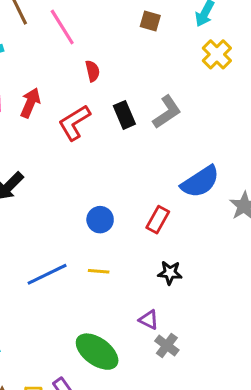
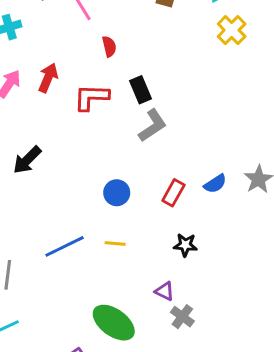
gray L-shape: (167, 112) -> (153, 126), moved
red L-shape: (74, 123) -> (91, 97), turned 33
blue semicircle: (200, 182) -> (215, 184), moved, size x0.6

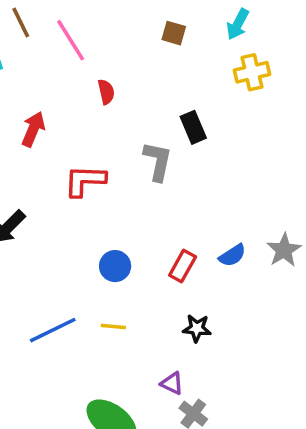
yellow cross: (232, 30) -> (252, 72), turned 32
black rectangle: (141, 90) -> (193, 127), moved
red L-shape: (91, 97) -> (85, 181), moved
gray L-shape: (153, 126) -> (158, 161), moved, turned -44

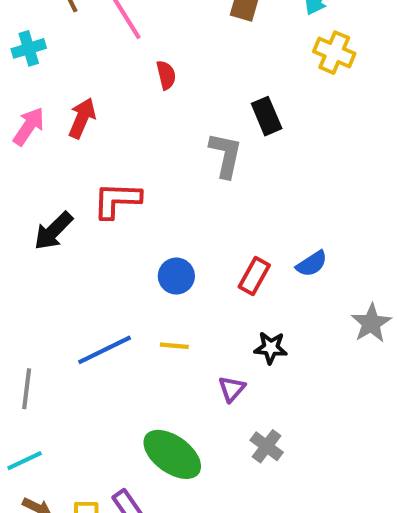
yellow cross: (252, 72) -> (334, 53), turned 36
red L-shape: (85, 181) -> (117, 200), moved
gray star: (284, 250) -> (371, 323), moved
purple triangle: (172, 383) -> (232, 389), moved, turned 45

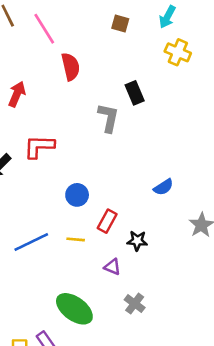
red semicircle: (166, 75) -> (70, 67), size x1.5
red rectangle: (254, 276) -> (107, 221), moved
purple triangle: (232, 389) -> (112, 267), turned -48

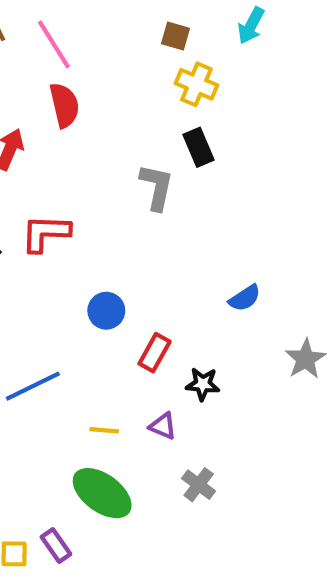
yellow cross: (178, 52) -> (196, 84), moved
red semicircle: (70, 67) -> (64, 105), moved
yellow line: (76, 239) -> (104, 430), moved

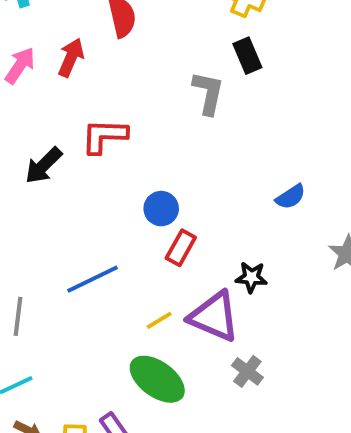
red rectangle: (155, 353) -> (181, 248), moved
purple triangle: (163, 426) -> (214, 316), size x2.0
yellow line: (104, 430) -> (159, 320), turned -36

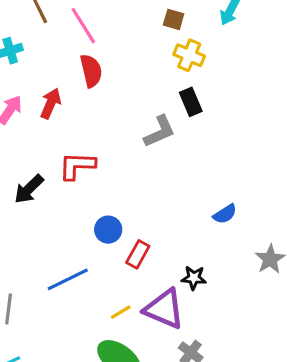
gray L-shape: (208, 93) -> (160, 132), turned 54
blue circle: (161, 209) -> (108, 230), moved

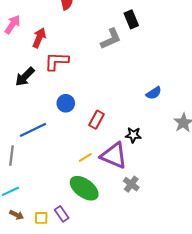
red arrow: (51, 103) -> (39, 38), moved
blue circle: (108, 230) -> (66, 103), moved
blue line: (68, 279) -> (33, 130), moved

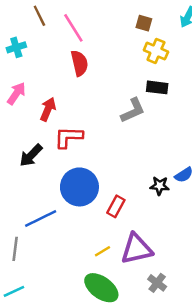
black rectangle: (131, 19) -> (157, 87), turned -60
blue circle: (66, 103) -> (79, 187), size x1.8
black star: (133, 135) -> (160, 186), moved
purple triangle: (114, 155) -> (137, 249), turned -36

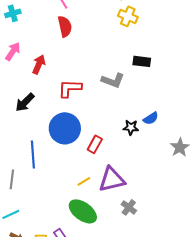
black rectangle: (157, 87) -> (142, 61), moved
gray L-shape: (133, 110) -> (113, 80), moved, turned 45
red L-shape: (69, 137) -> (70, 88), moved
blue line: (41, 219) -> (33, 154), turned -68

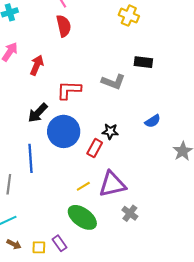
black arrow: (25, 102) -> (38, 113), moved
black star: (131, 127) -> (110, 131), moved

